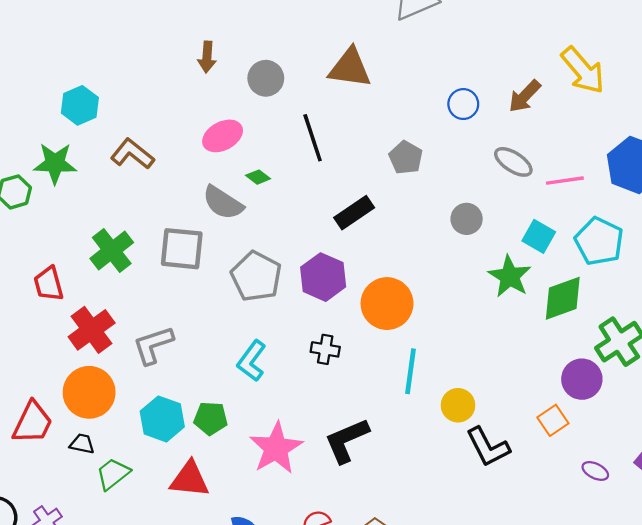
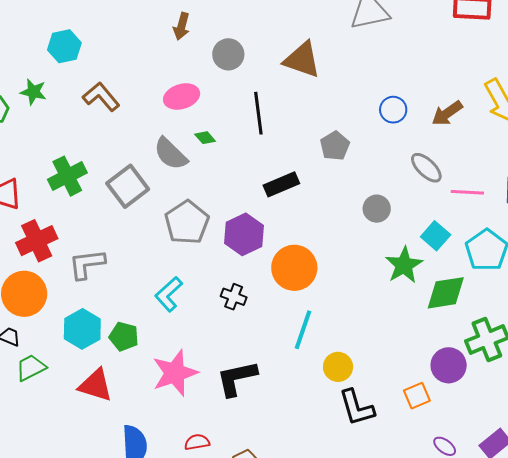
green star: (55, 163) -> (33, 92), size x0.7
gray square: (182, 249) -> (128, 186), turned 36

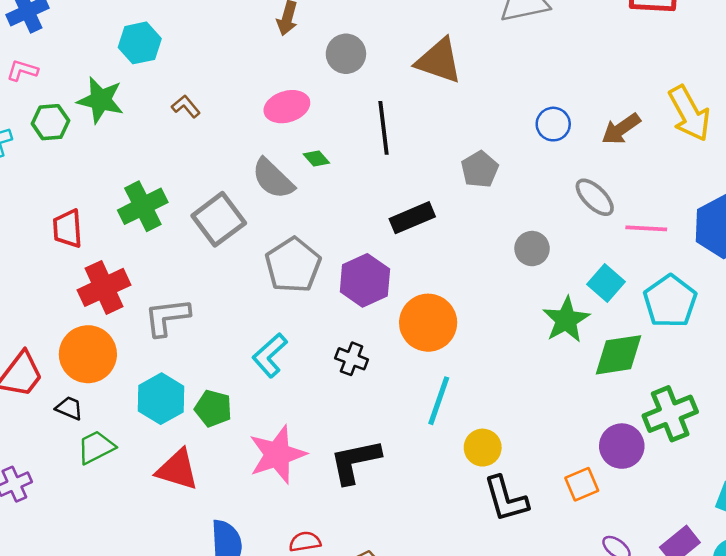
green star: (33, 92) -> (100, 100), size x1.4
brown L-shape: (101, 97) -> (186, 106), size x0.6

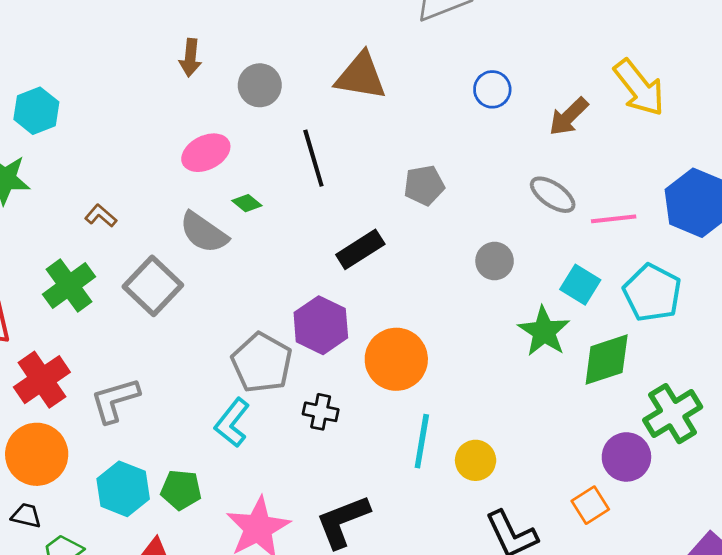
brown L-shape: (186, 106) -> (101, 216), moved
blue circle: (553, 124) -> (492, 89), moved
gray pentagon: (480, 169) -> (424, 185), turned 30
gray pentagon: (293, 265) -> (262, 363), moved
yellow circle: (483, 448) -> (476, 460), moved

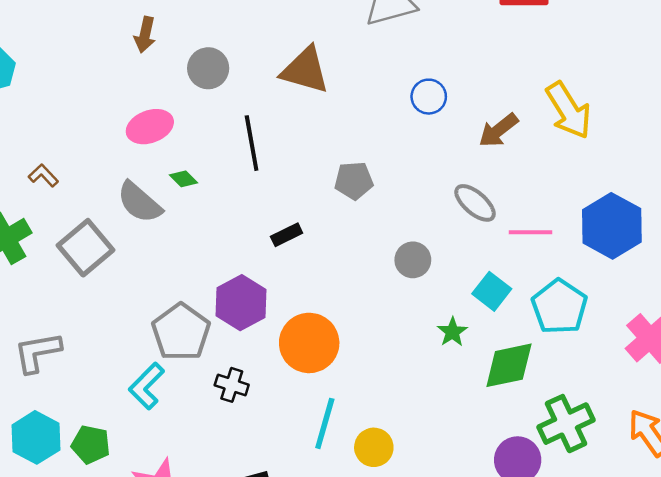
black rectangle: (360, 249) -> (287, 235), size x0.7
green star: (544, 331) -> (452, 332), size x0.6

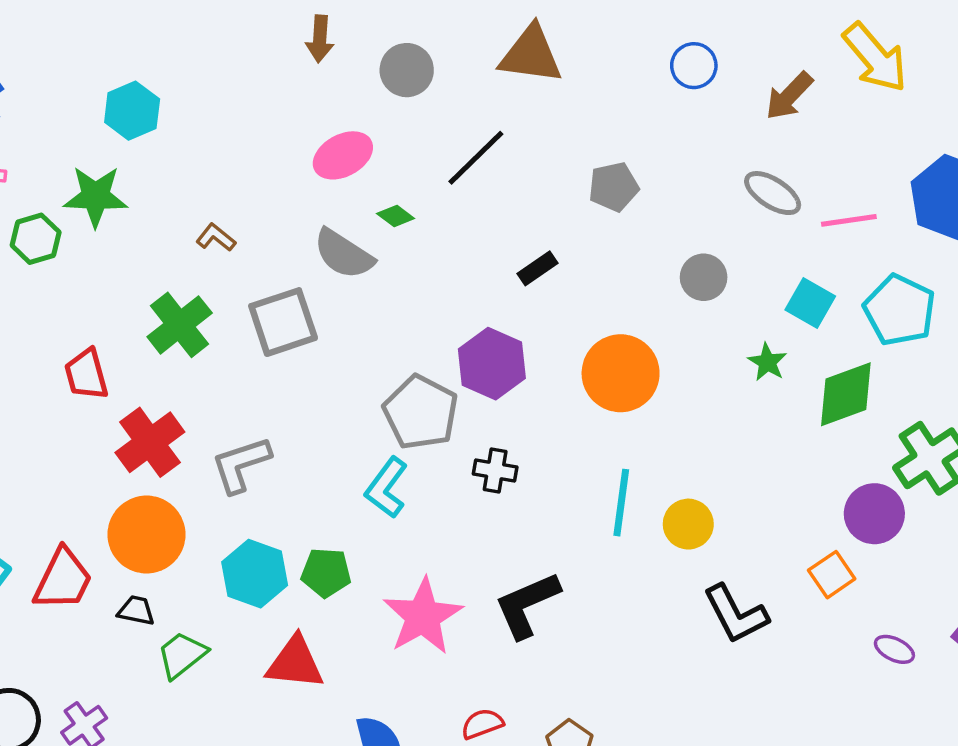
black line: (252, 143) -> (476, 158), turned 64
gray square: (86, 248) -> (283, 322), turned 30
orange circle: (309, 343) -> (621, 373), moved

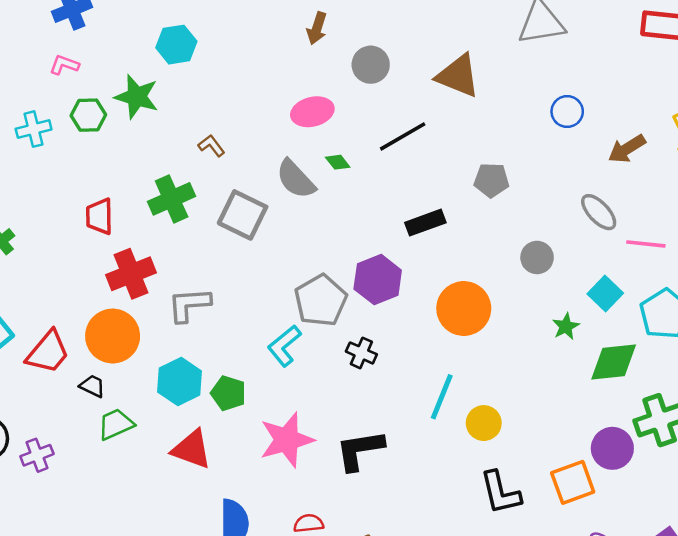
black rectangle: (538, 268) -> (425, 223), size x1.4
gray square: (283, 322) -> (243, 215), turned 30
orange square: (832, 575) -> (573, 482), size x1.4

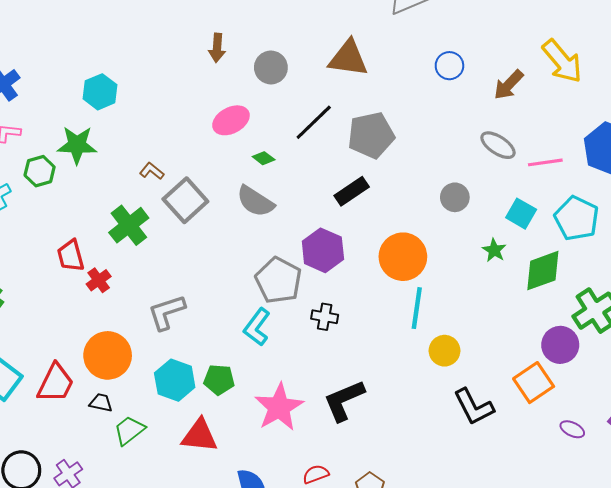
gray semicircle: (296, 179) -> (255, 201), moved
gray pentagon: (491, 180) -> (371, 135), moved, size x1.5
gray square: (243, 215) -> (185, 200), moved, turned 36
red cross: (131, 274) -> (99, 280), moved, size x0.6
cyan line: (442, 397) -> (417, 308), moved

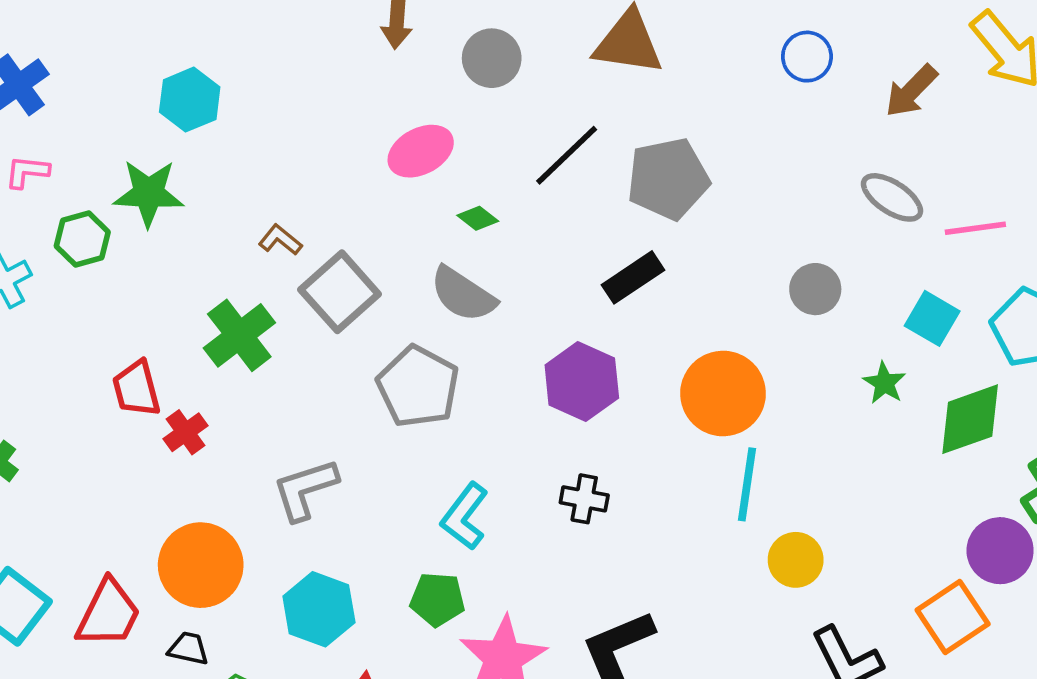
gray pentagon: (278, 280) -> (418, 387), moved
green pentagon: (219, 380) -> (437, 599), moved

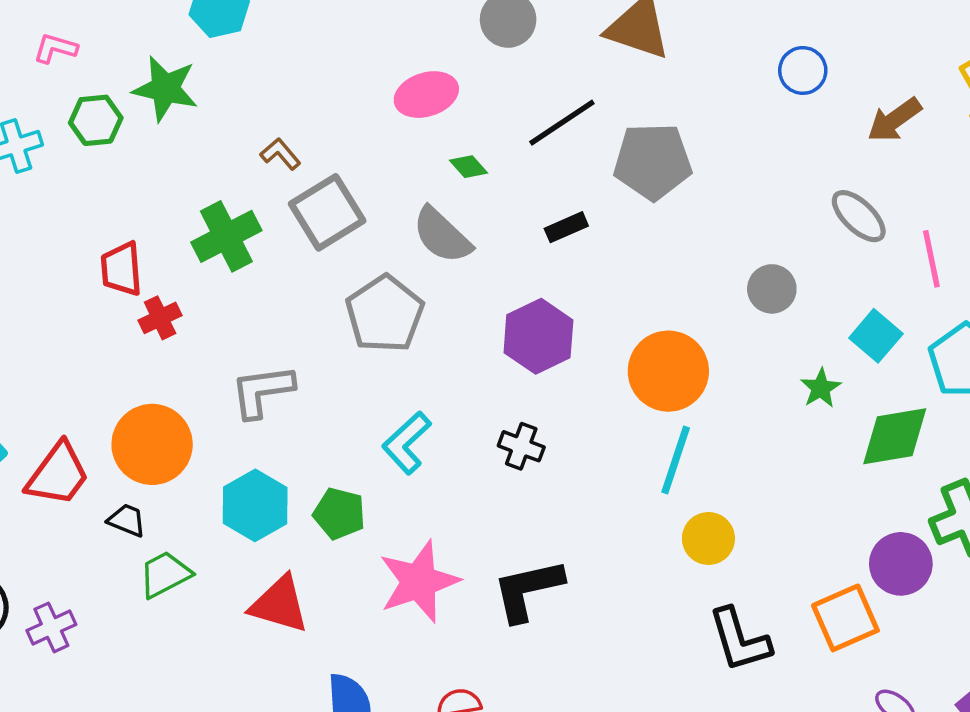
pink line: (975, 228) -> (931, 259), turned 76
black rectangle: (633, 277) -> (566, 227), moved, size x0.7
green pentagon: (437, 599) -> (339, 514), moved

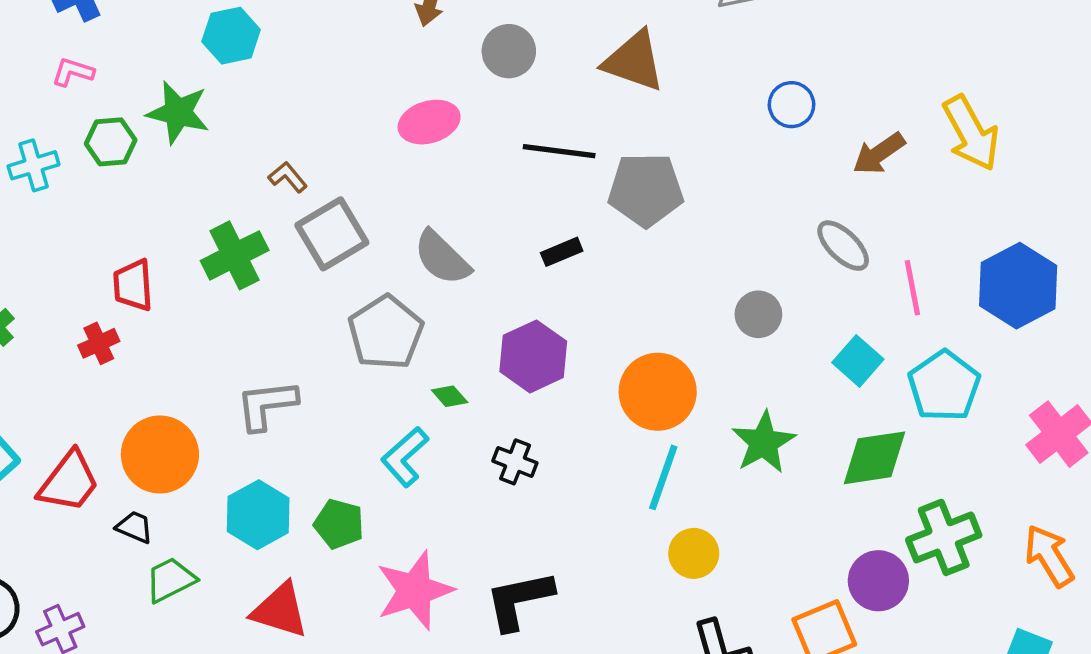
black line: (562, 123) -> (559, 151), turned 40
green diamond: (468, 167) -> (450, 396), moved
red cross: (160, 318) -> (99, 343), moved
green star: (821, 388) -> (764, 442), moved, size x1.6

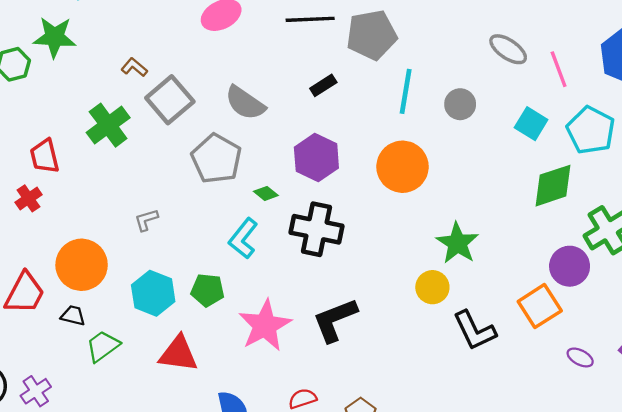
gray L-shape: (267, 405) -> (146, 220), size x0.6
green star: (764, 442) -> (457, 243), moved
black cross: (515, 462) -> (316, 229), size x1.8
cyan line: (663, 477) -> (406, 91), moved
yellow circle: (694, 553) -> (432, 287), moved

